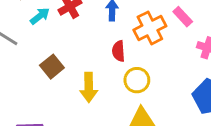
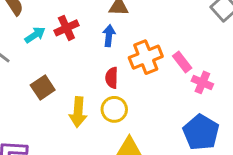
pink rectangle: (183, 17) -> (182, 62), moved
yellow circle: (137, 80) -> (114, 109), moved

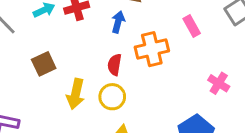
pink rectangle: (182, 62) -> (192, 26), moved
pink cross: (202, 82) -> (219, 83), moved

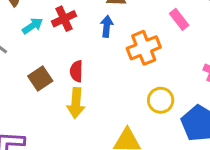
red semicircle: (115, 65) -> (76, 71), moved
yellow circle: (112, 97) -> (161, 100), moved

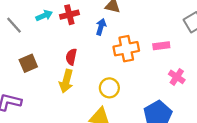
pink rectangle: (179, 19) -> (161, 46), moved, turned -70
brown square: (40, 78) -> (28, 63), moved
yellow circle: (161, 100) -> (109, 88), moved

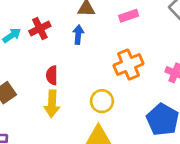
pink rectangle: (161, 46) -> (129, 16), moved
orange cross: (126, 49) -> (128, 65), moved

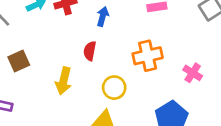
red semicircle: (52, 75) -> (90, 51), moved

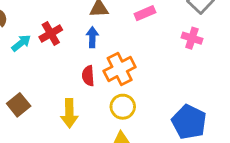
orange cross: (148, 56) -> (120, 69), moved
pink cross: (193, 73) -> (192, 38), moved

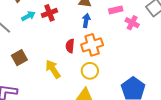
blue arrow: (92, 37) -> (86, 21), moved
pink cross: (192, 38) -> (132, 23), moved
yellow arrow: (69, 113) -> (53, 69), turned 138

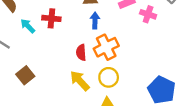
red cross: (49, 13) -> (51, 18), turned 35
cyan arrow: (28, 16) -> (28, 26), turned -96
yellow arrow: (53, 69) -> (80, 81), moved

